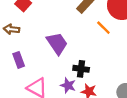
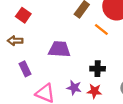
purple trapezoid: (57, 43) -> (59, 49), turned -45
black cross: (81, 69) -> (98, 69), moved

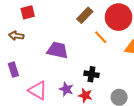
red square: (23, 15) -> (28, 12), turned 32
purple rectangle: (25, 69) -> (13, 70), moved

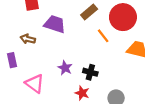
brown arrow: (16, 36) -> (28, 39), moved
purple trapezoid: (58, 50) -> (55, 24), moved
purple star: (66, 89) -> (65, 68), moved

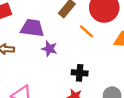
purple star: (65, 68) -> (49, 49), moved

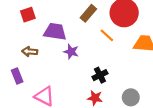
black cross: (80, 73) -> (100, 75), turned -32

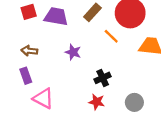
purple trapezoid: (55, 32) -> (56, 16), moved
purple rectangle: (17, 76) -> (26, 76), moved

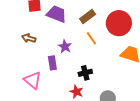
orange line: (111, 36) -> (91, 38), moved
purple rectangle: (26, 76) -> (52, 63), moved

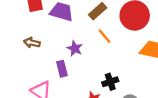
black cross: (85, 73) -> (110, 82), moved

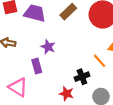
orange line: (104, 36) -> (100, 61), moved

